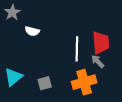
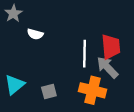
gray arrow: (98, 61) -> (107, 67), size x1.5
orange cross: (84, 82) -> (93, 90), turned 30

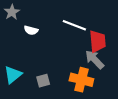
white line: (84, 54) -> (74, 25), moved, turned -70

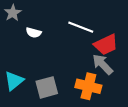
red trapezoid: (98, 41) -> (106, 45), turned 70
gray square: (43, 81) -> (47, 87), size x1.5

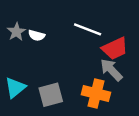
gray star: (13, 13) -> (16, 32), moved

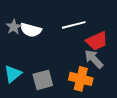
white line: (88, 29) -> (74, 25), turned -35
white semicircle: (37, 35) -> (31, 30), size x1.5

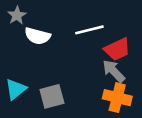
gray star: (14, 27) -> (17, 15), moved
orange cross: (81, 79) -> (117, 98), moved

